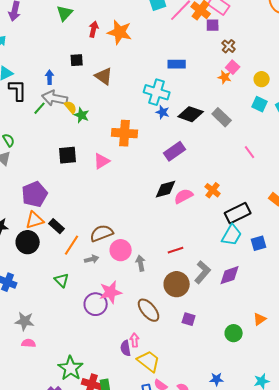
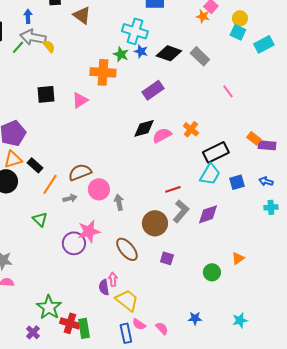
cyan square: (260, 104) -> (238, 32), moved
green star: (82, 115) -> (121, 54), moved
red line: (176, 250) -> (173, 189), moved

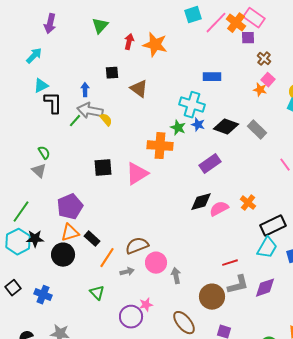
pink triangle: (80, 100) -> (137, 174), size x1.4
gray L-shape: (181, 211) -> (238, 285), turned 35
pink star: (89, 231) -> (146, 305), size x0.6

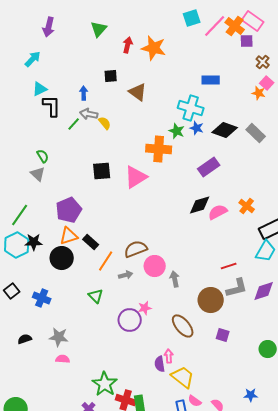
gray arrow: (90, 111) -> (89, 114), size x0.7

